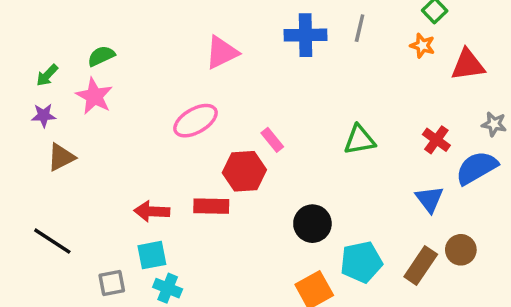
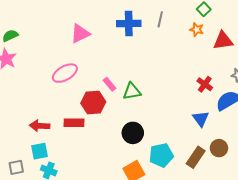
green triangle: (360, 140) -> (132, 91), moved

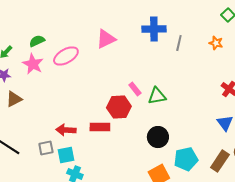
gray line: (160, 19) -> (179, 43), moved
orange star: (197, 30) -> (216, 43), moved
pink ellipse: (65, 73) -> (66, 56), moved
gray square: (16, 167) -> (46, 148), moved

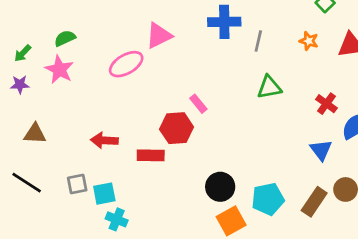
pink ellipse: (66, 56) -> (126, 64), moved
green triangle: (157, 96) -> (269, 87), moved
brown triangle: (14, 99) -> (35, 134), moved, turned 30
red arrow: (66, 130) -> (104, 140), moved
black circle: (158, 137) -> (220, 187), moved

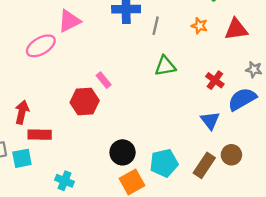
red arrow: (104, 140) -> (22, 112), turned 100
red rectangle: (151, 155) -> (40, 135), moved
cyan cross: (117, 219) -> (65, 181), moved

